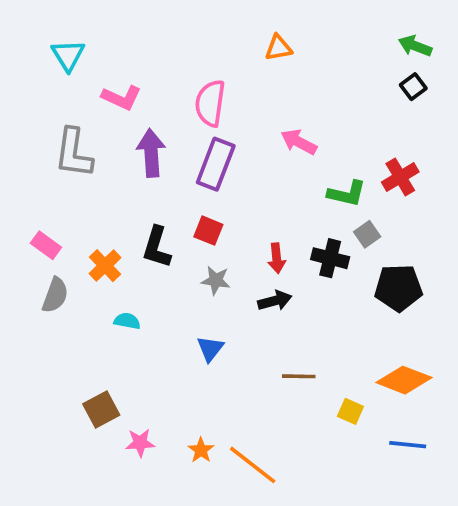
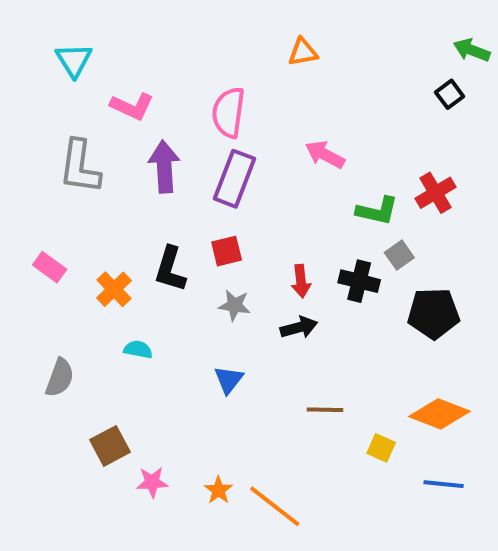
green arrow: (415, 46) -> (472, 50), moved
red square: (208, 231) -> (227, 251), turned -36
gray semicircle: (55, 295) -> (60, 378), moved

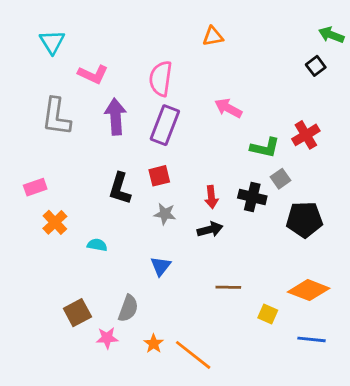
pink rectangle: (50, 267) -> (35, 187), turned -55
orange cross: (114, 289) -> (55, 222), moved
gray semicircle: (60, 378) -> (128, 308), moved

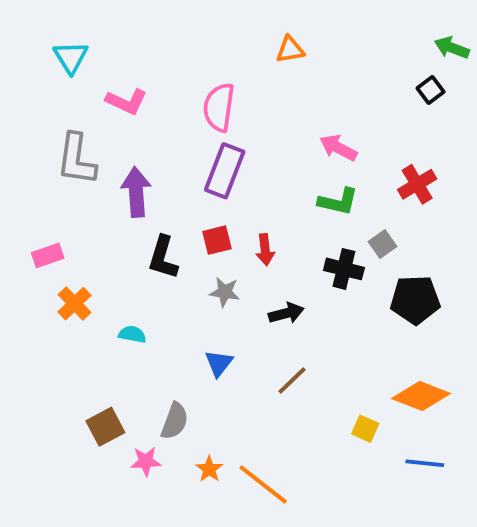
pink arrow: (228, 108) -> (338, 148), moved
purple arrow: (116, 117) -> (136, 192), moved
green L-shape: (265, 148) -> (338, 202), moved
red arrow: (211, 197) -> (265, 250), moved
brown line: (228, 287) -> (292, 381), moved, turned -45

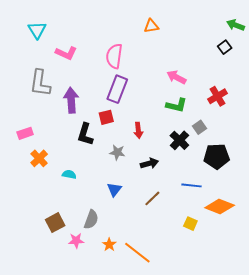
red square: (217, 240) -> (106, 117), moved
black cross: (344, 269) -> (179, 140), turned 30
blue line: (425, 463) -> (191, 185), moved

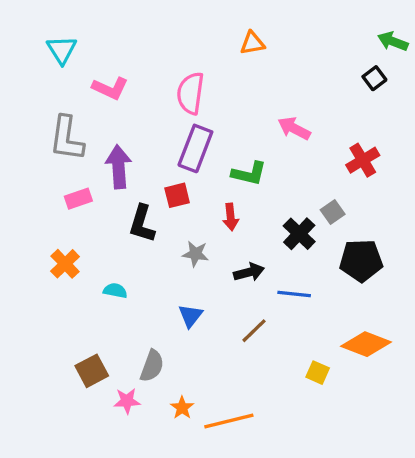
green L-shape: (176, 105) -> (249, 174), moved
pink rectangle: (25, 133) -> (78, 199), moved
blue line: (191, 185) -> (294, 294), moved
orange line: (137, 253) -> (229, 421), turned -52

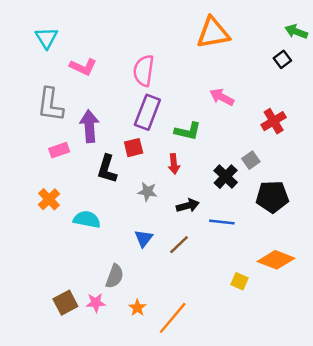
orange triangle: (252, 43) -> (213, 33), moved, size x1.8
cyan semicircle: (115, 291) -> (87, 219), size x1.5
brown line: (254, 331) -> (179, 245), moved
brown square: (92, 371) -> (65, 303), moved
orange line: (229, 421) -> (173, 318), turned -36

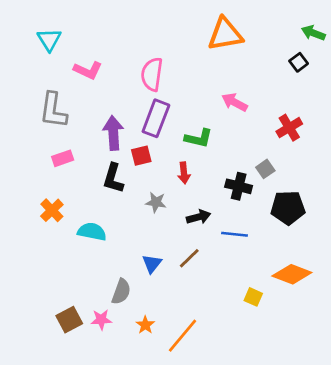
purple arrow: (89, 126) -> (113, 133), moved
black cross: (226, 177) -> (239, 186), turned -30
blue triangle: (144, 238) -> (152, 264), moved

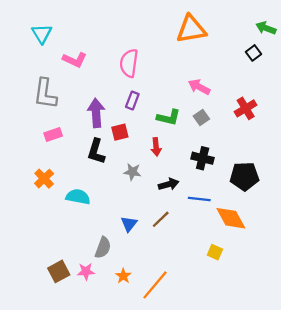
purple rectangle: (156, 118) -> (132, 100), size x0.6
gray square: (265, 169) -> (201, 117), moved
orange diamond: (292, 274) -> (231, 218), moved, turned 40

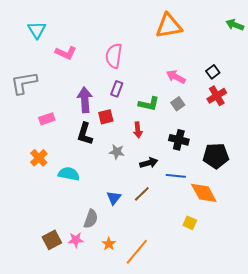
black square: (253, 53) -> (213, 72), moved
gray L-shape: (45, 94) -> (24, 83), moved, turned 72

